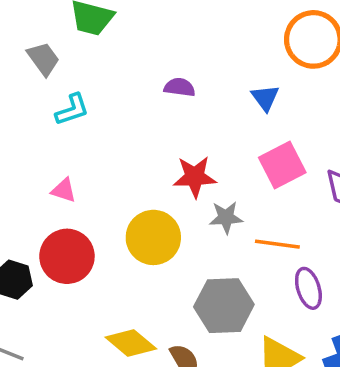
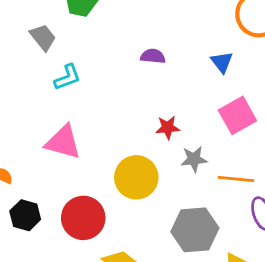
red star: (195, 177) -> (168, 128), size x0.7
pink triangle: (64, 190) -> (63, 142), size x1.8
red circle: (67, 256) -> (83, 218), moved

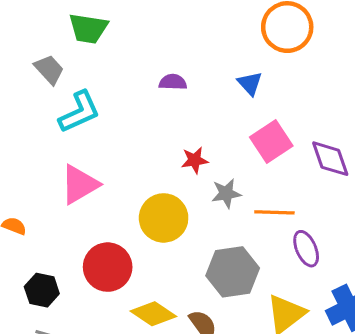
cyan L-shape: (67, 77) -> (79, 112), size x1.4
pink triangle: (63, 142) -> (80, 184), turned -42
black hexagon: (25, 215) -> (42, 290), moved

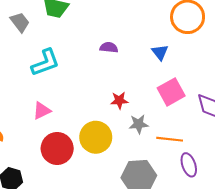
gray trapezoid: (49, 69) -> (20, 22), moved
pink triangle: (80, 184) -> (42, 111), size x0.7
red circle: (108, 267) -> (57, 148), moved

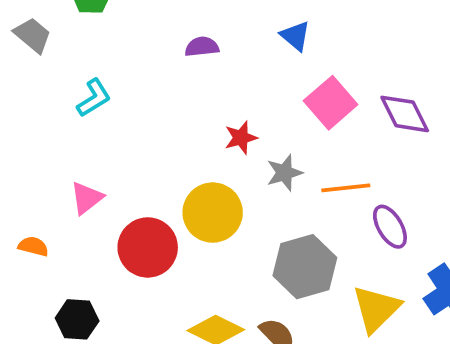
cyan L-shape: (45, 63) -> (94, 98), size x0.7
pink triangle: (42, 111) -> (87, 198), moved

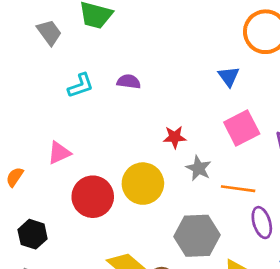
purple semicircle: (202, 47) -> (129, 82), moved
gray star: (284, 173) -> (199, 168), turned 30
orange semicircle: (33, 246) -> (15, 177), turned -84

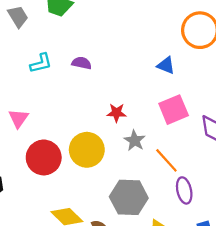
blue triangle: (229, 76) -> (166, 65), turned -36
pink triangle: (59, 153) -> (18, 118), turned -35
orange line: (238, 189) -> (166, 160), turned 36

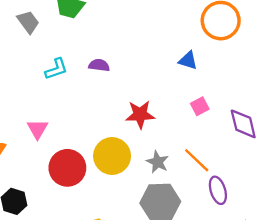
pink square: (174, 110) -> (200, 106), size x0.6
red star: (117, 113) -> (140, 115), size x1.4
gray star: (135, 141) -> (158, 162), moved

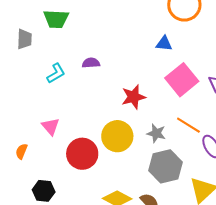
gray trapezoid: (28, 22) -> (24, 39), turned 50
pink square: (200, 106) -> (182, 80), size x2.0

